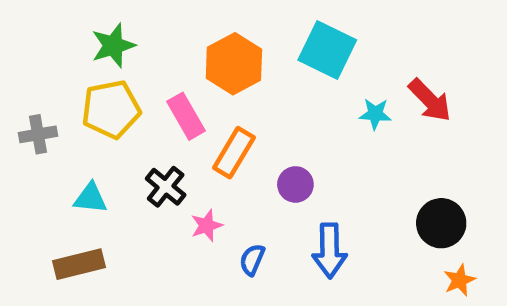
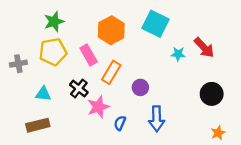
black circle: (441, 223) -> (212, 94), moved
pink star: (207, 225) -> (98, 107), size x1.5

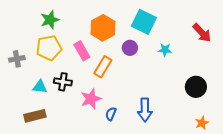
red arrow: (204, 47) -> (202, 33), moved
purple circle: (140, 87) -> (130, 48), moved
black cross: (79, 89) -> (63, 82), moved, turned -30

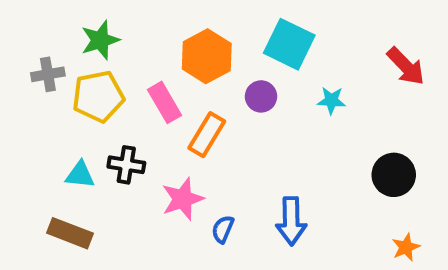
gray cross: (17, 59) -> (48, 74), moved
brown rectangle: (35, 116) -> (70, 233), turned 35

